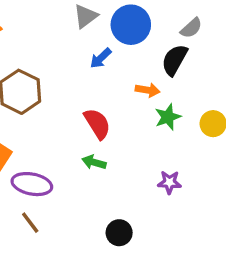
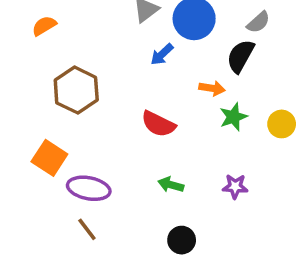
red semicircle: (97, 124) -> (158, 124), turned 148
green arrow: (94, 162) -> (171, 185), moved

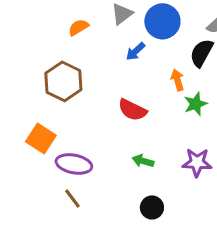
orange semicircle: (44, 26) -> (78, 27), moved
orange arrow: (212, 88) -> (177, 80), turned -115
purple star: (235, 186) -> (197, 162), size x1.4

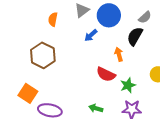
orange semicircle: (78, 27) -> (53, 19), turned -48
green star: (196, 104) -> (128, 85), moved
red semicircle: (132, 110) -> (106, 74), moved

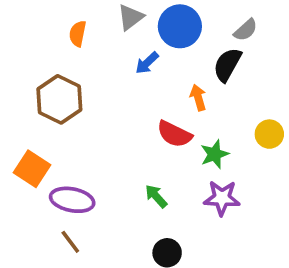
green arrow: (96, 108) -> (156, 196), turned 32

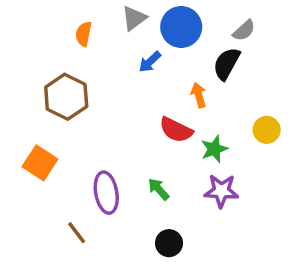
purple ellipse: (72, 200) -> (106, 193), moved, turned 69

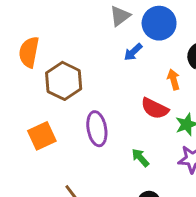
orange semicircle: (84, 34) -> (29, 52), moved, size x1.5
orange square: (40, 163) -> (42, 136), turned 32
purple ellipse: (106, 193) -> (97, 129), moved

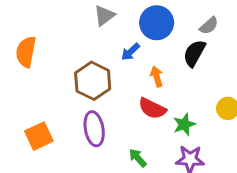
gray triangle: (120, 16) -> (104, 15), moved
orange arrow: (174, 80) -> (157, 76), moved
brown hexagon: (64, 81) -> (93, 81), moved

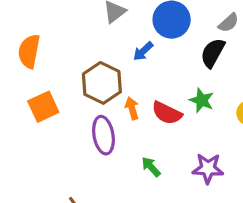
orange arrow: (157, 76) -> (132, 108), moved
green star: (184, 124) -> (202, 100), moved, turned -30
orange square: (39, 136) -> (43, 107), moved

